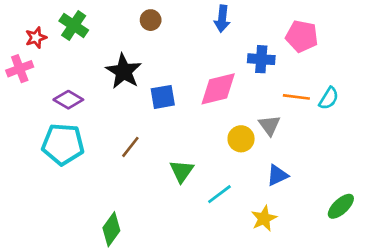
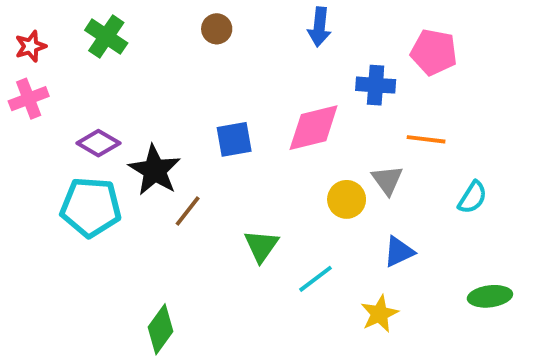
red star: (36, 38) -> (31, 46), moved
black star: (124, 71) -> (155, 170), moved
cyan semicircle: (329, 98) -> (473, 197), moved
green ellipse: (341, 206) -> (490, 296), turned 36

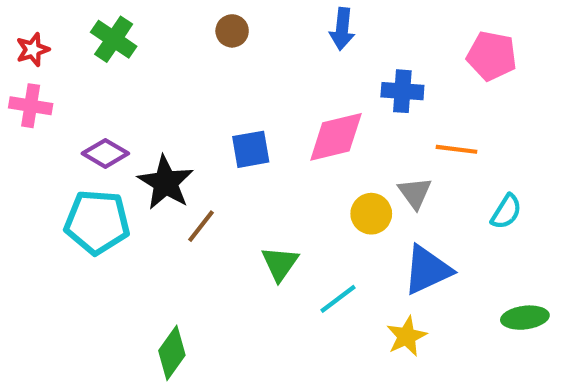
pink pentagon: (434, 52) -> (492, 56), moved
pink cross: (29, 99) -> (31, 106), turned 30
blue triangle: (399, 252) -> (427, 270), size x1.5

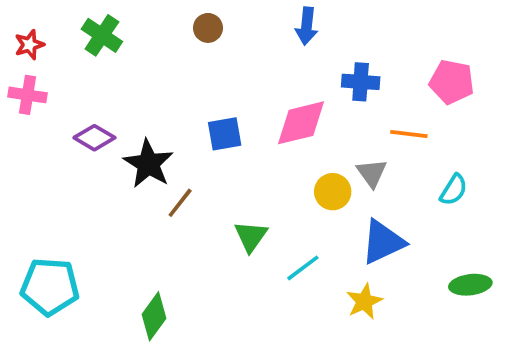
pink pentagon: (492, 56) -> (452, 82), moved
cyan pentagon: (97, 222) -> (50, 287), moved

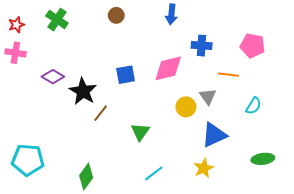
cyan line: (303, 268) -> (154, 173), moved

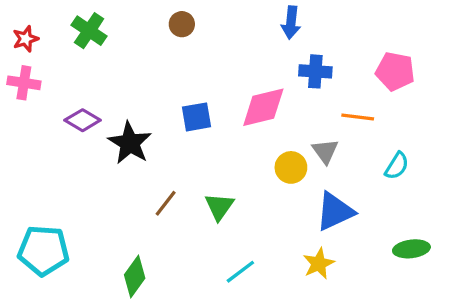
blue arrow: (171, 14) -> (291, 23), moved
brown line: (101, 113) -> (166, 203), moved

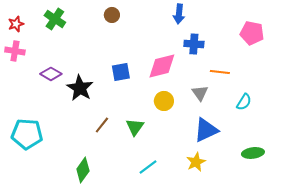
pink pentagon: (395, 71) -> (252, 33), moved
yellow circle: (291, 167) -> (164, 101), moved
cyan pentagon: (43, 250) -> (27, 134), moved

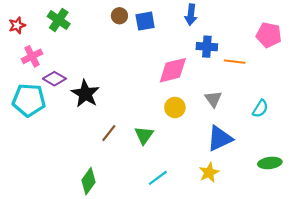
pink cross: (15, 51) -> (32, 56), moved, turned -36
blue square: (121, 72) -> (145, 21), moved
orange line: (220, 72) -> (235, 62), moved
cyan pentagon: (27, 134) -> (29, 100), moved

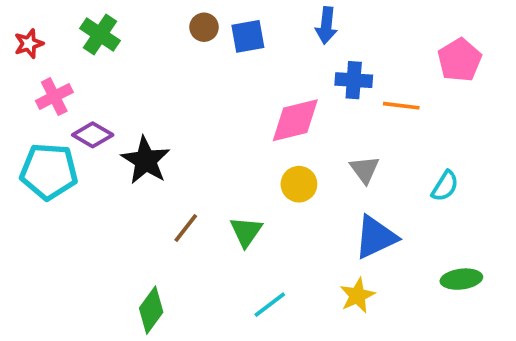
pink pentagon: (269, 35) -> (460, 60), turned 30

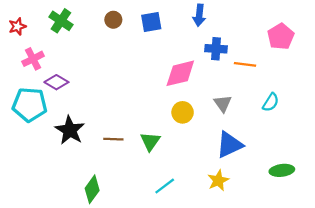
brown circle: (204, 27) -> (113, 20), moved
black star: (146, 160) -> (70, 130), moved
cyan semicircle: (445, 186) -> (271, 102), moved
brown line: (186, 228) -> (113, 139), turned 54

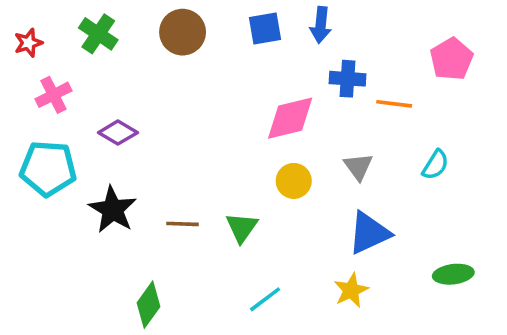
brown circle: (113, 20) -> (183, 32), size x1.6
blue square: (151, 22) -> (265, 29), moved
purple diamond: (56, 82) -> (118, 133), moved

